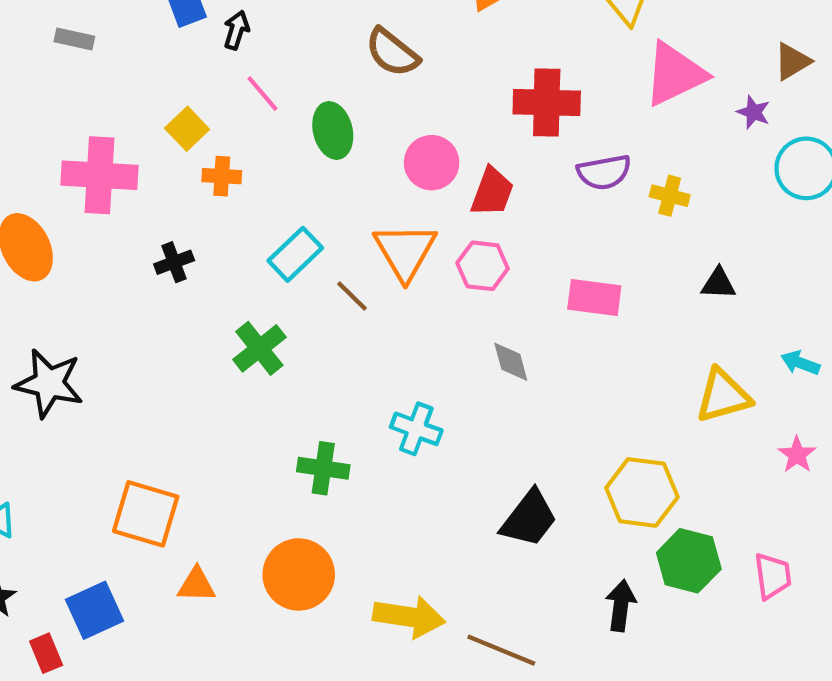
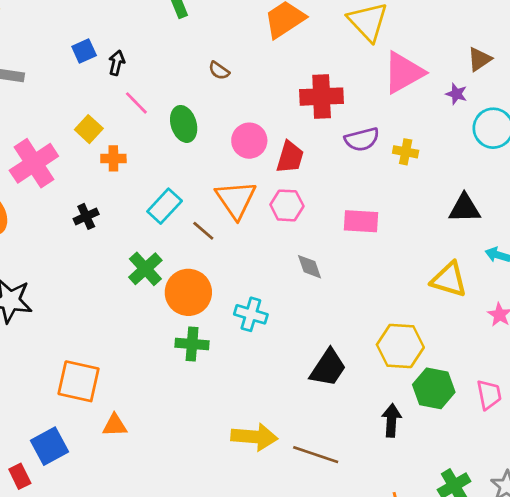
brown semicircle: (392, 52) -> (219, 71), size x0.6
pink cross: (100, 175) -> (34, 163), turned -33
black triangle: (718, 284) -> (465, 208), moved, size x1.4
yellow triangle: (723, 396) -> (449, 280), turned 36
orange circle: (299, 574) -> (188, 292), moved

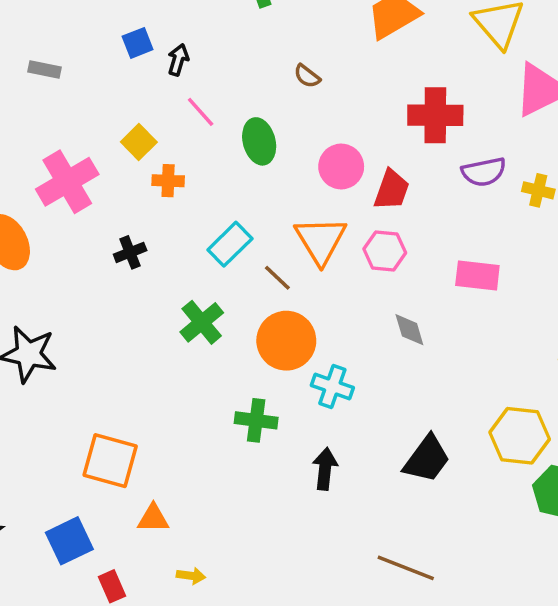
orange circle: (188, 292) -> (286, 341), moved
black arrow: (391, 420) -> (325, 469), moved
yellow arrow: (254, 437) -> (191, 576), moved, size x0.5
red rectangle: (20, 476) -> (112, 586), moved

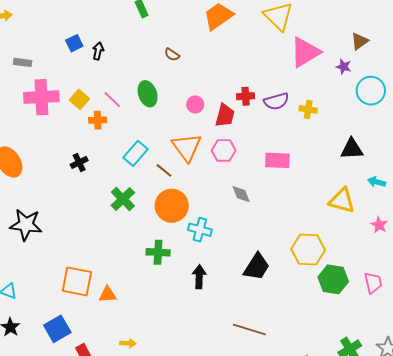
pink line: (201, 112) -> (112, 100), moved
red cross: (435, 115) -> (246, 96), moved, size x0.6
pink circle: (341, 166) -> (195, 104), size x0.7
pink cross: (67, 182) -> (41, 97), moved, turned 32
orange triangle: (153, 518) -> (108, 295), moved

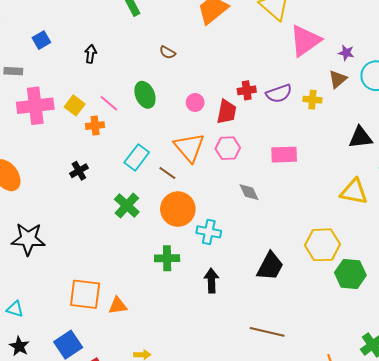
brown triangle: (360, 41) -> (338, 79), moved
blue square: (74, 43) -> (41, 40), moved

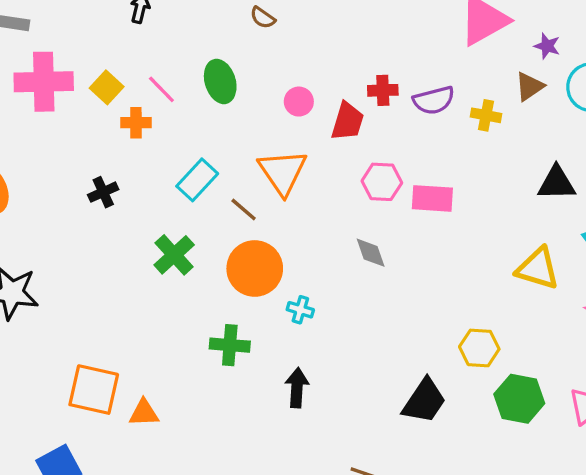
pink hexagon: (228, 148) -> (382, 182), moved
cyan cross: (209, 232) -> (300, 310), size x0.7
yellow hexagon: (322, 245) -> (479, 348), size x0.7
black trapezoid: (270, 266) -> (424, 401), moved

